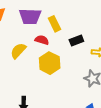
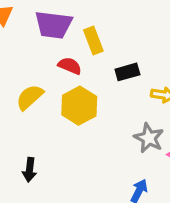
yellow semicircle: (18, 51) -> (30, 97), moved

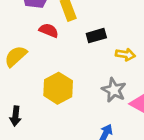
yellow hexagon: (79, 106) -> (58, 88), moved

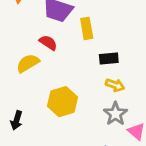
red semicircle: (49, 30) -> (48, 43), moved
yellow arrow: (125, 54) -> (115, 85), moved

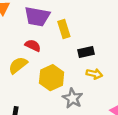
yellow hexagon: (62, 102) -> (52, 78), moved
gray star: (115, 114) -> (73, 98), moved

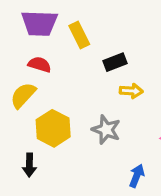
yellow hexagon: (52, 78) -> (53, 128), moved

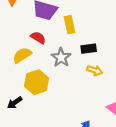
gray star: (106, 130) -> (61, 57), moved
black arrow: (29, 165) -> (15, 103), turned 40

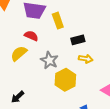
gray star: (61, 57) -> (49, 60), moved
yellow hexagon: (37, 82) -> (65, 80), moved

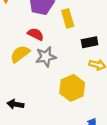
gray star: (49, 60) -> (46, 57), moved, turned 30
black arrow: (18, 97) -> (15, 104), turned 48

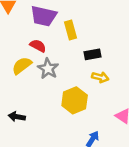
gray star: (46, 57) -> (48, 69), turned -30

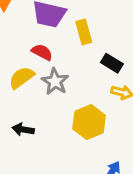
black rectangle: (93, 54) -> (112, 63), turned 42
black arrow: (17, 117) -> (23, 129), moved

